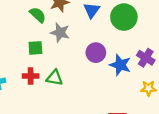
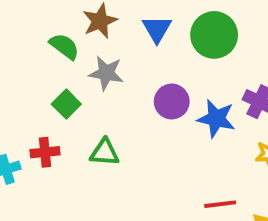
green square: (35, 48) -> (66, 104), turned -35
red cross: (31, 76) -> (45, 152), moved

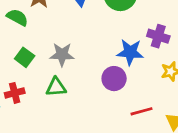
gray star: (106, 73) -> (62, 55), moved
purple circle: (172, 101) -> (114, 79), moved

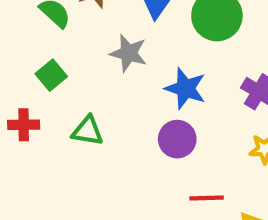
blue star: (130, 52) -> (186, 88), moved
gray star: (62, 55) -> (128, 53), moved

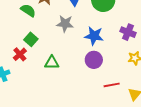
red cross: (24, 125) -> (20, 54), moved, turned -32

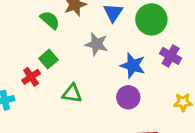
purple cross: (128, 32) -> (171, 56), moved

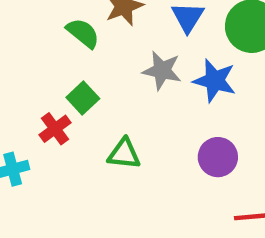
blue star: (133, 65) -> (215, 81), moved

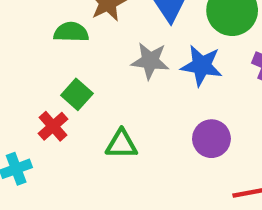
green semicircle: (83, 33) -> (71, 32), turned -32

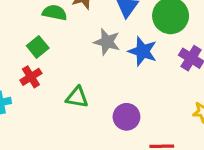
green square: (77, 94) -> (38, 47), moved
purple circle: (211, 139) -> (126, 117), moved

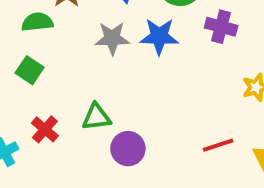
red cross: (31, 77) -> (45, 129), moved
purple circle: (126, 117) -> (128, 149), moved

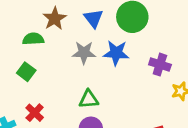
purple cross: (221, 27) -> (160, 65), moved
green triangle: (96, 117) -> (89, 99), moved

